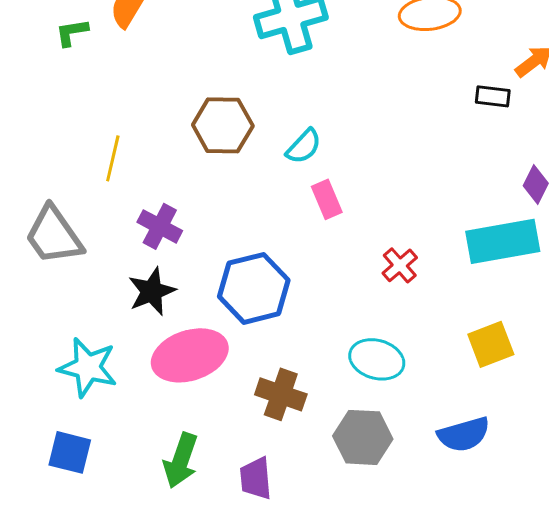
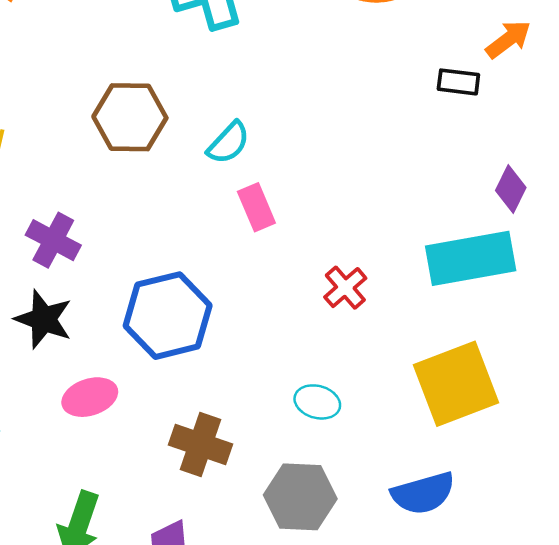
black star: (152, 291) -> (44, 319), turned -30
yellow square: (491, 344) -> (456, 384), size x1.5
pink ellipse: (190, 355) -> (90, 397), size x0.6
cyan ellipse: (377, 359) -> (317, 402), size x0.7

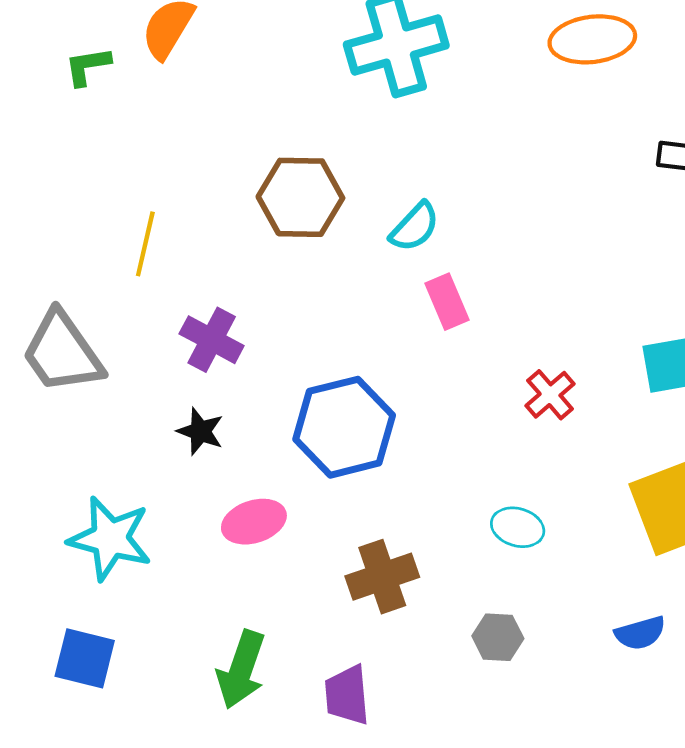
black star: (44, 319) -> (200, 431), size x0.7
brown cross: (201, 445) -> (382, 577), turned -38
blue semicircle: (423, 493) -> (640, 633), size x0.7
gray hexagon: (300, 497) -> (498, 637), size x0.6

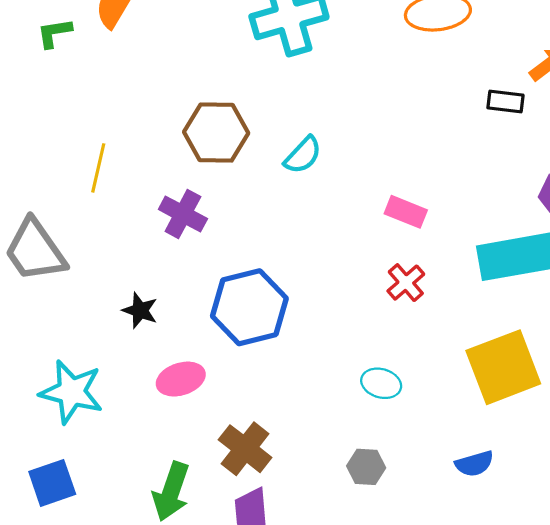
pink rectangle: (447, 302) -> (406, 212), moved, turned -45
purple cross: (212, 340) -> (183, 214), moved
brown cross: (382, 577) -> (245, 449), moved, turned -33
blue square: (85, 658) -> (52, 483), turned -33

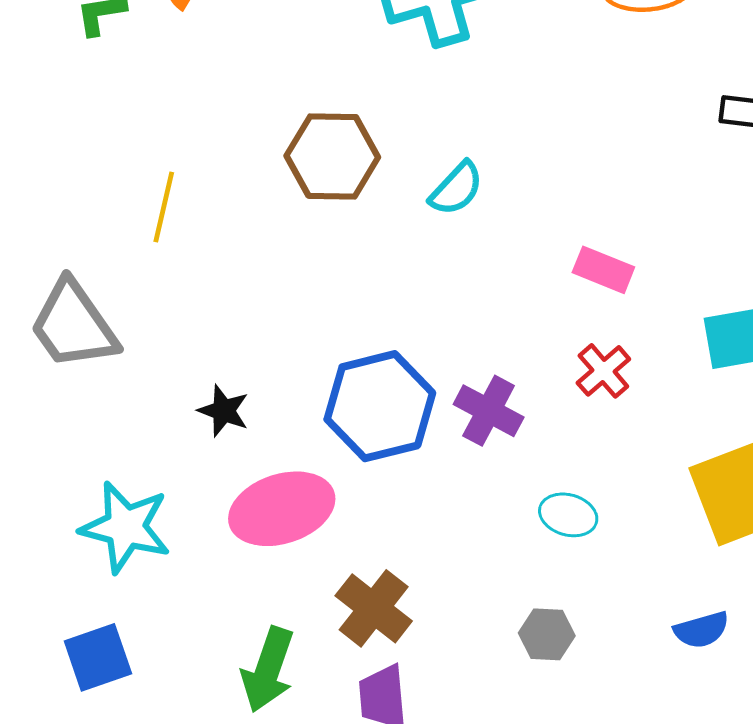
purple cross: (183, 214) -> (489, 411), moved
pink ellipse: (181, 379) -> (282, 509), size x1.5

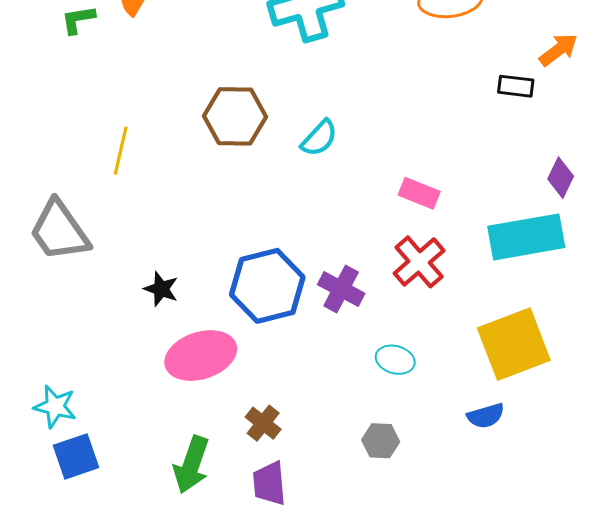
red cross: (603, 371) -> (419, 262), size x1.4
cyan star: (125, 527) -> (55, 406), moved, size x0.7
brown cross: (374, 608) -> (263, 423), size x0.7
blue semicircle: (701, 630) -> (486, 416), moved

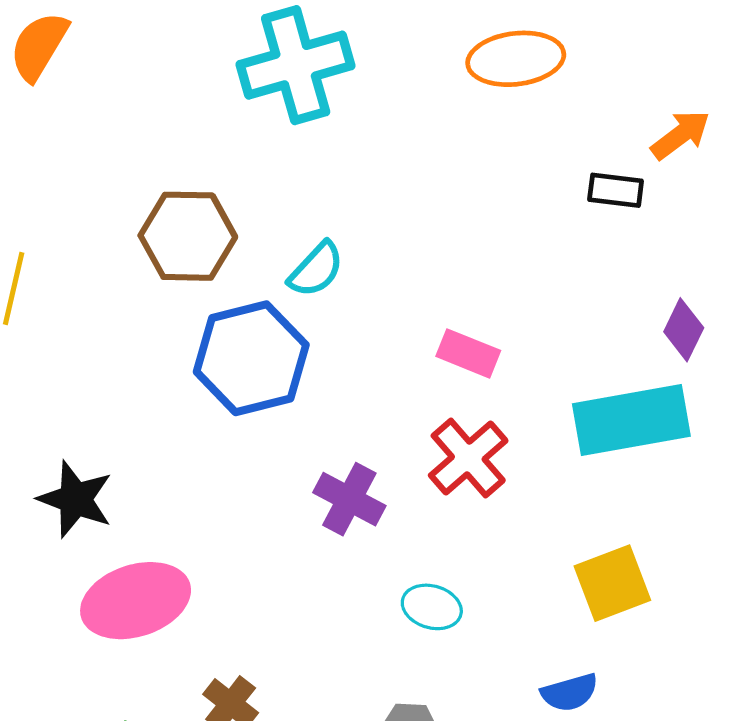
blue hexagon: (267, 286) -> (251, 358), moved
black star: (161, 289) -> (75, 499), size x1.4
yellow square: (514, 344) -> (612, 583), size x0.7

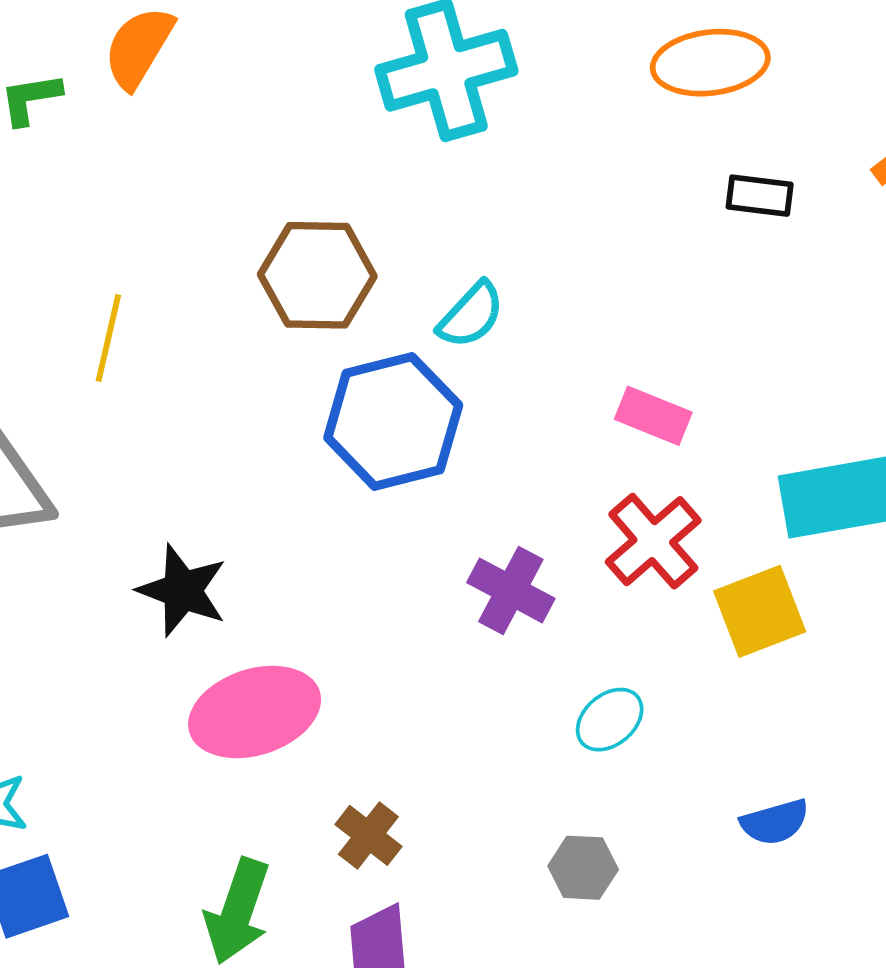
black rectangle: (616, 190) -> (760, 196), moved
yellow square: (612, 583) -> (760, 611), moved
cyan ellipse: (432, 607) -> (610, 720), turned -56

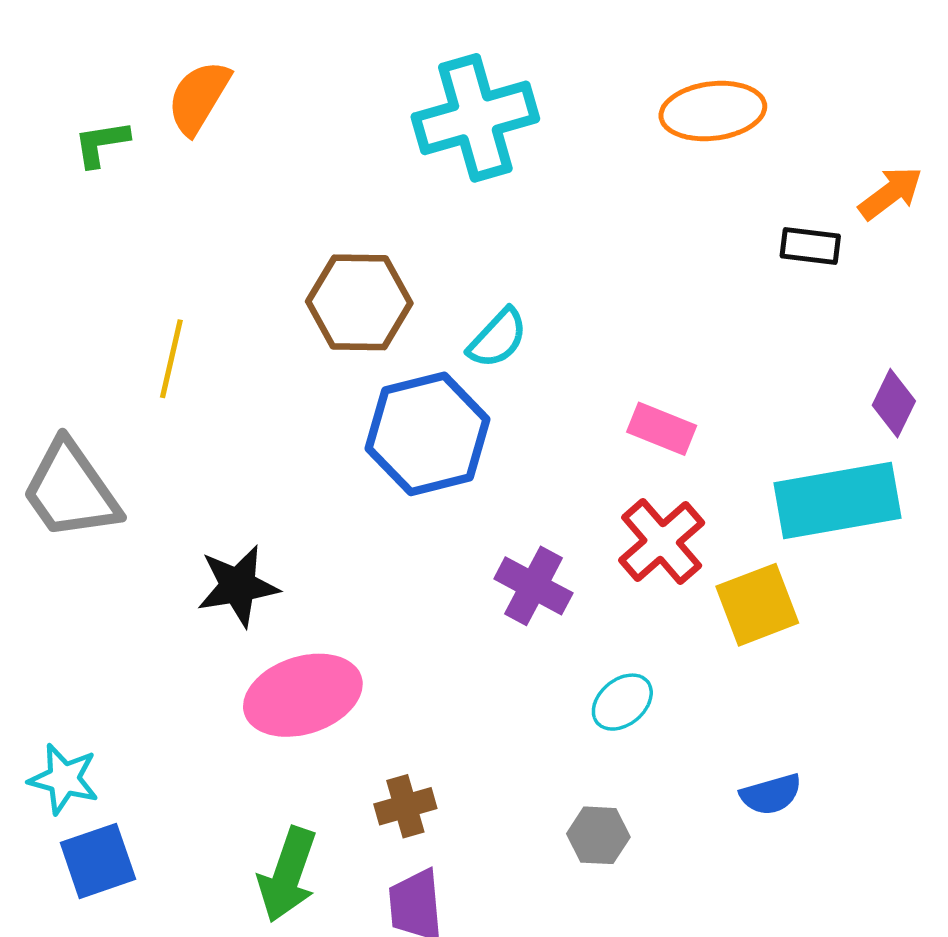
black rectangle: (760, 196) -> (810, 246), moved
black star: (182, 590) -> (238, 586), turned -30
brown cross: (368, 835) -> (405, 806), turned 36

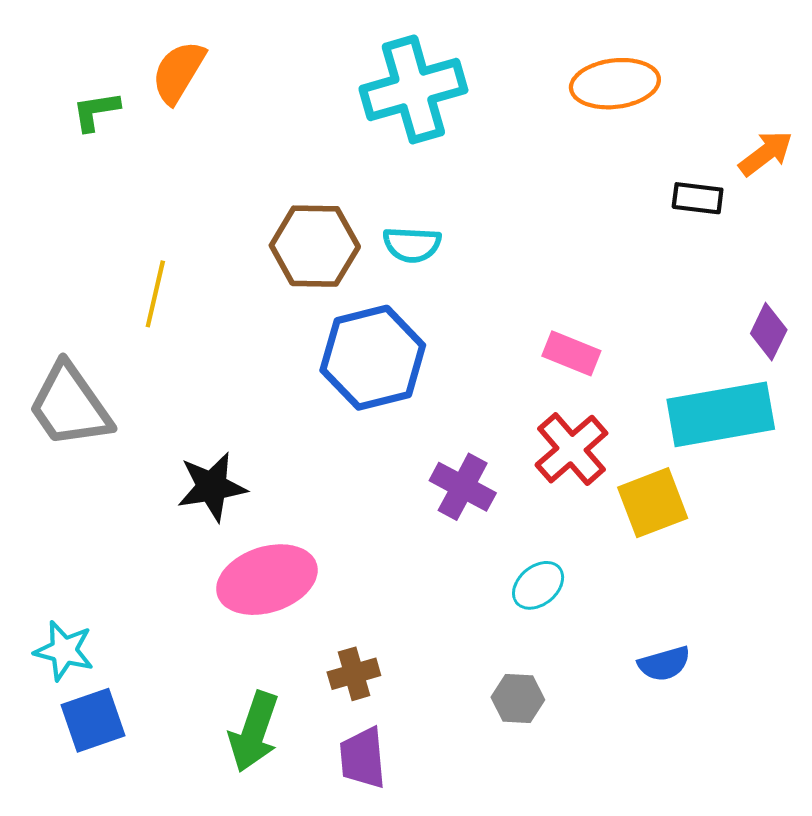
cyan semicircle: (498, 338) -> (412, 245), moved, turned 50

